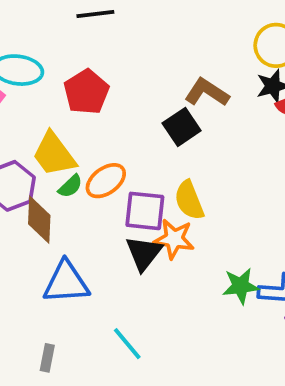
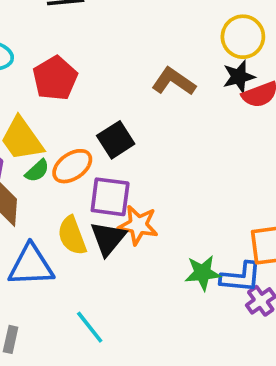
black square: (182, 127) -> (116, 140), moved
yellow semicircle: (189, 200) -> (72, 236), moved

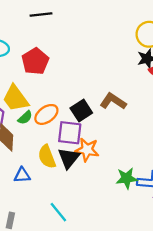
brown L-shape: (174, 81) -> (113, 101), moved
black square: (116, 140) -> (81, 111), moved
blue triangle: (31, 265) -> (22, 175), size x0.6

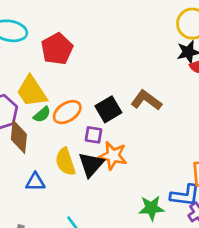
purple square: (70, 133) -> (93, 135), size x0.6
green star: (127, 178) -> (151, 208), moved

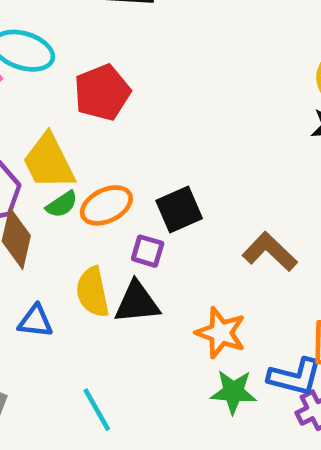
brown L-shape: (146, 100) -> (270, 252), moved
orange star: (113, 156) -> (221, 333), moved
black triangle: (91, 164) -> (137, 303), turned 36

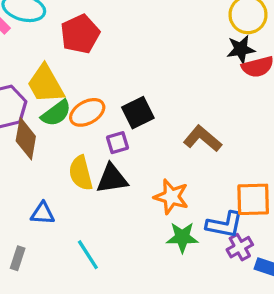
green semicircle: (62, 204) -> (56, 113), size x1.4
purple square: (148, 251) -> (117, 143), turned -30
blue triangle: (35, 321) -> (43, 213), moved

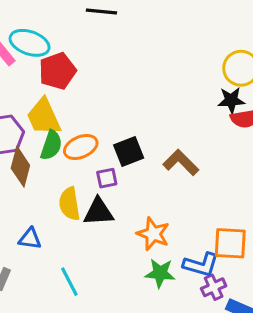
red pentagon: (80, 34) -> (57, 71), moved
green semicircle: (56, 113) -> (51, 145), turned -40
brown L-shape: (202, 139) -> (181, 162), moved

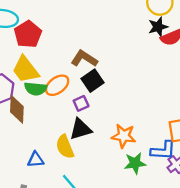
green semicircle: (51, 145) -> (36, 89), turned 90
brown L-shape: (181, 162) -> (84, 59), moved
yellow semicircle: (69, 204) -> (65, 147), moved

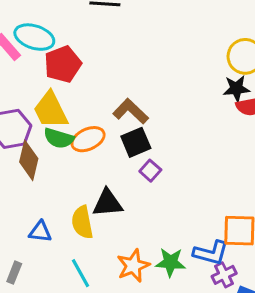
purple square: (81, 103) -> (150, 171), moved, turned -35
orange star: (124, 136) -> (133, 266), moved, turned 30

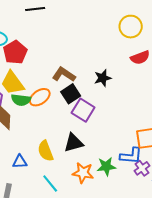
black star: (236, 89) -> (103, 78), moved
purple square: (150, 171) -> (83, 110), size x1.6
black triangle: (108, 203) -> (74, 143), moved
orange star: (133, 266) -> (83, 173), turned -30

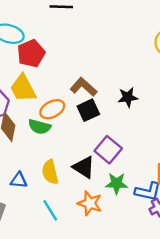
green semicircle: (21, 100) -> (39, 127), moved
purple square: (83, 110) -> (108, 150), moved
black triangle: (74, 143) -> (84, 167), turned 40
green star: (106, 166) -> (116, 183), moved

